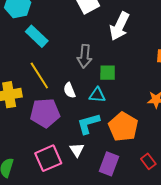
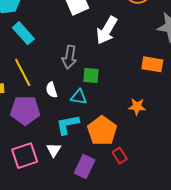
red rectangle: (148, 161) -> (120, 156), moved

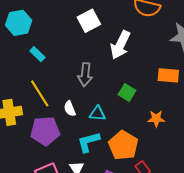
cyan rectangle: (23, 33) -> (37, 54), size x0.7
green square: (91, 75) -> (127, 93), moved, turned 30

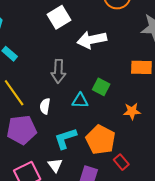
white arrow: (120, 45) -> (92, 40), turned 56
white semicircle: (70, 109) -> (45, 106), turned 35
cyan triangle: (97, 114) -> (80, 101), moved

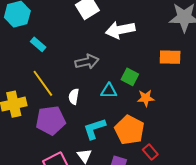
gray arrow: (58, 71) -> (87, 62), turned -105
orange star: (132, 111) -> (146, 98), moved

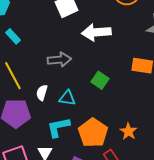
cyan triangle: (109, 91) -> (67, 98), moved
orange star: (146, 98) -> (128, 131), moved, turned 30

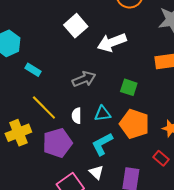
orange pentagon: (93, 133) -> (134, 124), moved

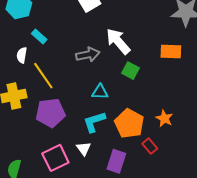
white arrow: (112, 42) -> (118, 41), moved, turned 60
white semicircle: (77, 116) -> (22, 55), moved
orange pentagon: (134, 124) -> (129, 124), moved

